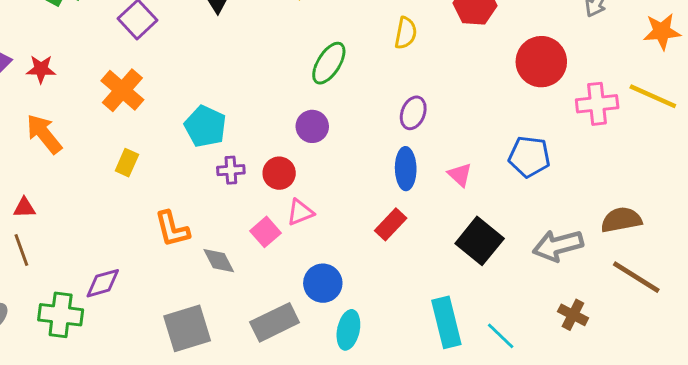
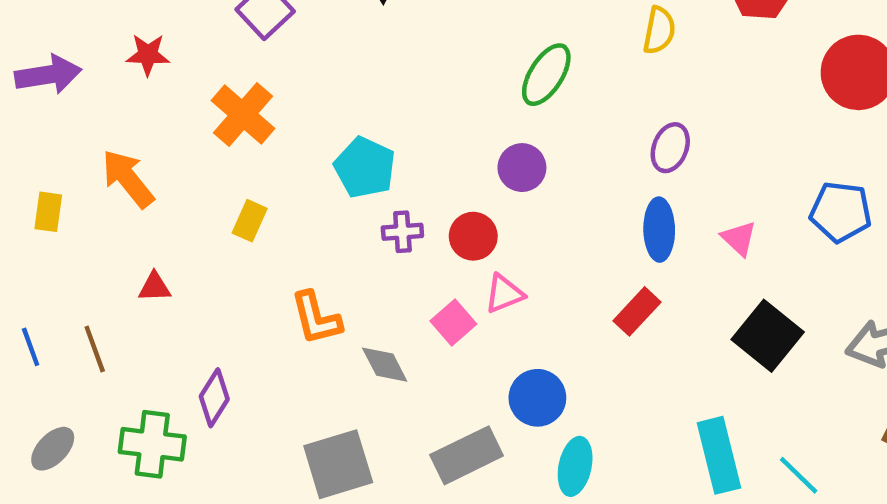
red star: (41, 69) -> (148, 55), moved
red triangle: (24, 208) -> (154, 287), moved
purple diamond: (103, 283) -> (214, 398), turned -42

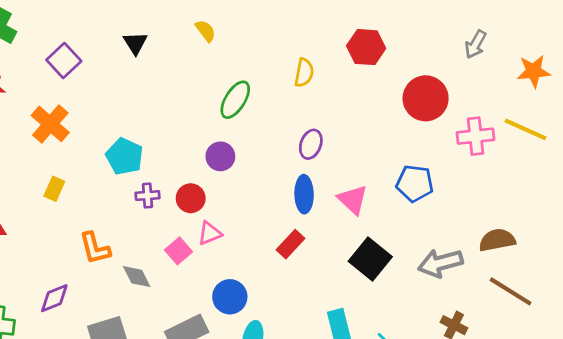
pink triangle: (739, 238) -> (353, 200), size x1.4
purple diamond: (214, 398) -> (54, 298), moved, turned 36

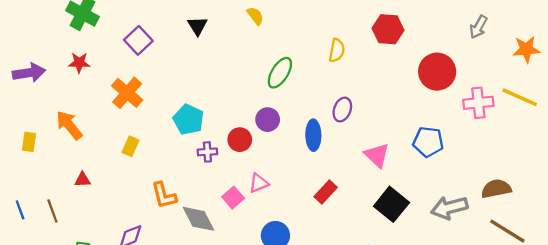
blue ellipse: (304, 194) -> (313, 135), moved
red circle: (191, 198) -> (240, 140), moved
gray diamond: (137, 277) -> (198, 219), size x1.4

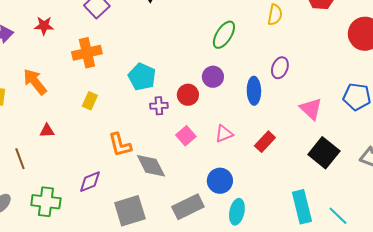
orange cross: (127, 93) -> (87, 53), turned 36
pink triangle: (259, 183) -> (224, 134), moved
pink square: (233, 198) -> (186, 136), moved

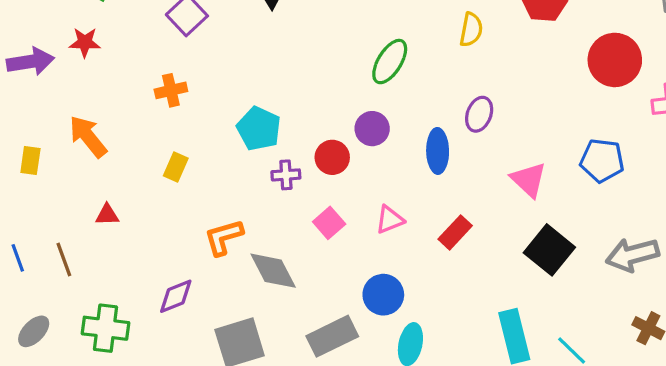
red star: (44, 26) -> (85, 42), moved
orange cross: (87, 53) -> (171, 90), size x0.7
orange L-shape: (120, 145) -> (224, 237), turned 88

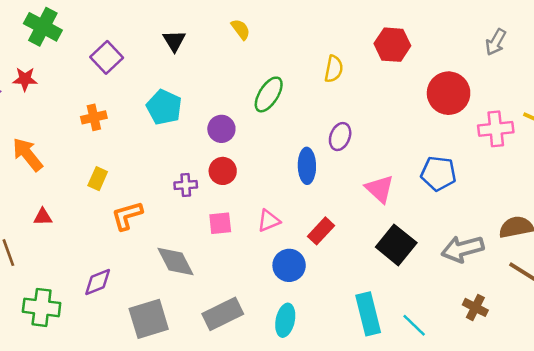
cyan pentagon: (259, 129) -> (164, 107), moved
purple circle: (372, 129) -> (221, 129), moved
pink square: (329, 223) -> (220, 223), turned 35
orange L-shape: (224, 237) -> (127, 216), moved
blue circle: (383, 295) -> (289, 265), moved

